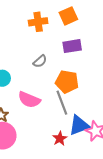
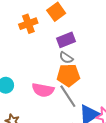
gray semicircle: (40, 61) -> (66, 58), moved, turned 88
pink semicircle: (29, 100) -> (43, 90), moved

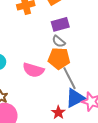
gray line: (68, 96) -> (70, 78), moved

